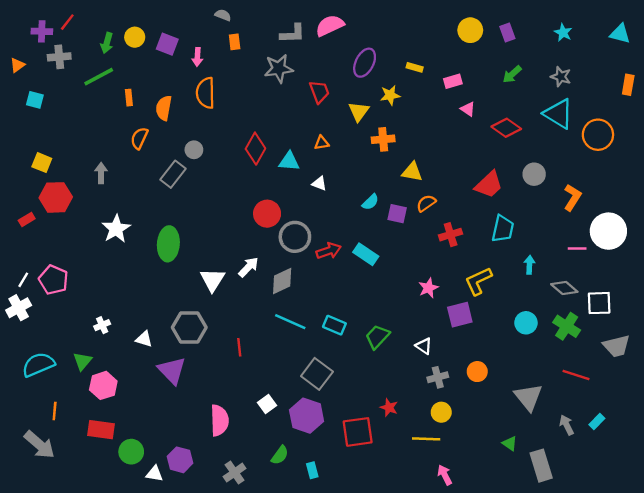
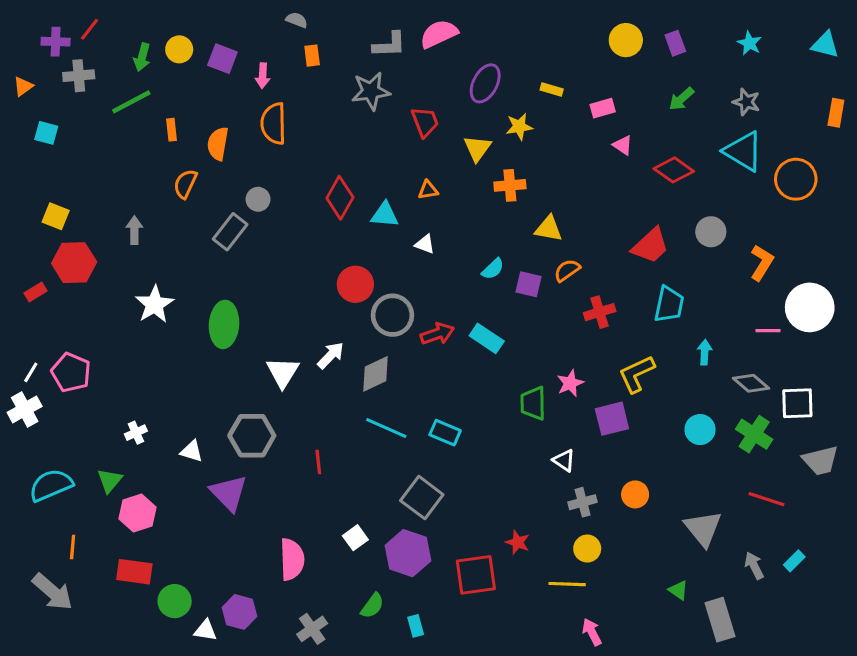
green trapezoid: (377, 337) -> (533, 403), moved, turned -44

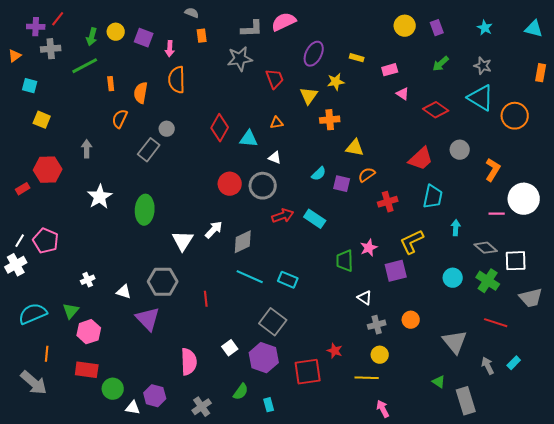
yellow square: (56, 216) -> (42, 120), moved
gray circle: (392, 315) -> (263, 186), moved

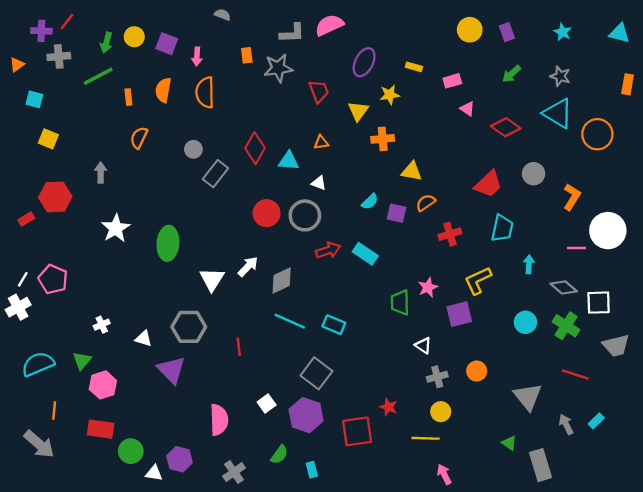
orange rectangle: (202, 36) -> (247, 55), moved
orange semicircle: (141, 93) -> (163, 90), moved
gray rectangle: (149, 150) -> (215, 174), moved

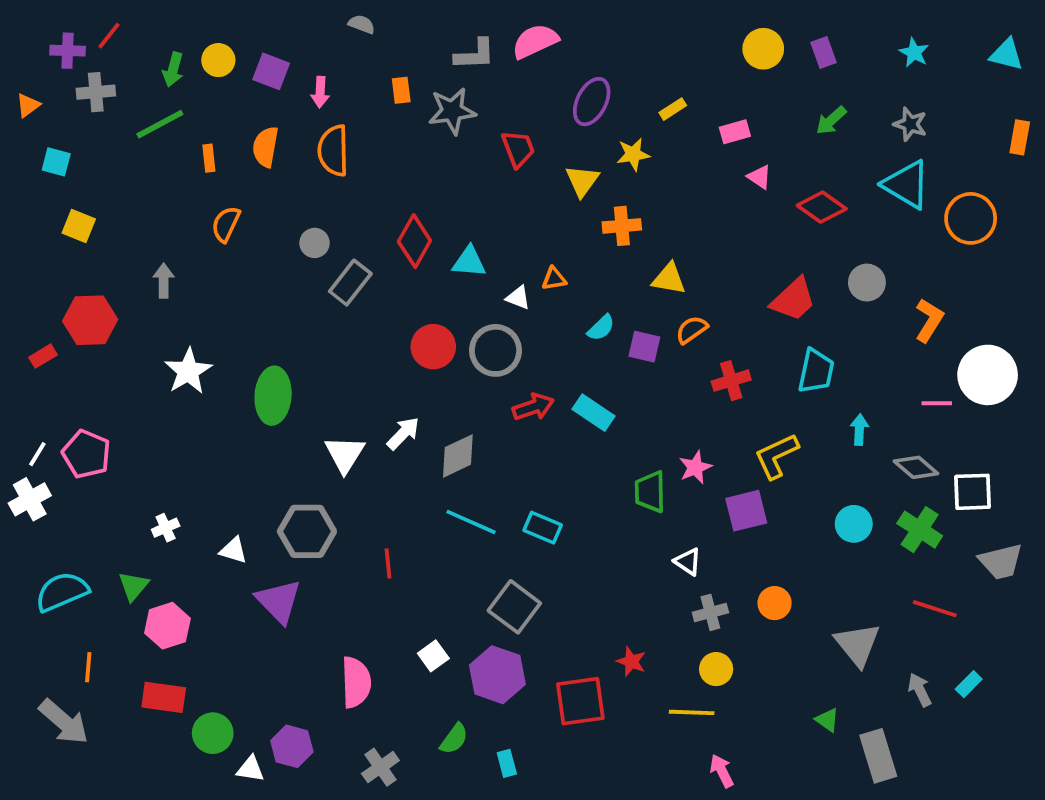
yellow rectangle: (414, 67) -> (673, 109), turned -49
orange triangle: (321, 142) -> (554, 279), moved

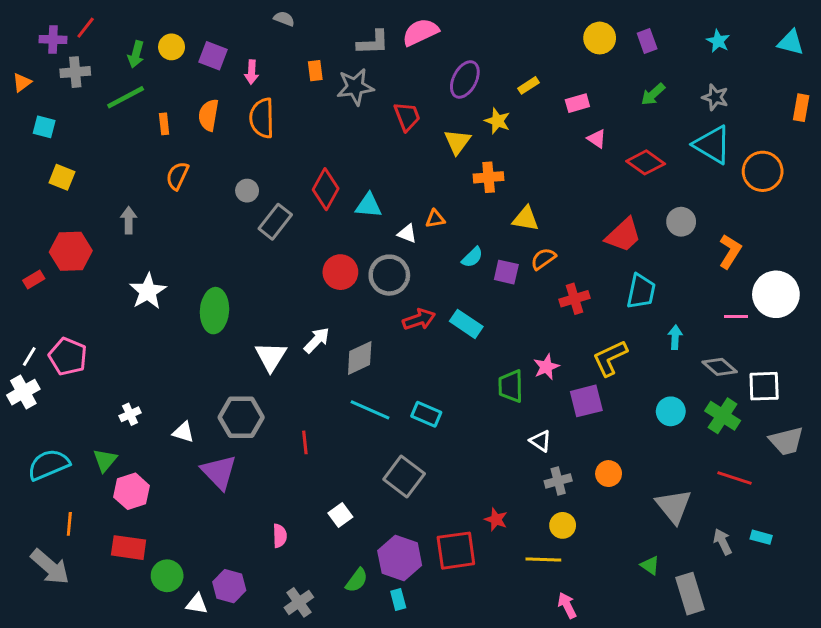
yellow star: (633, 154) -> (497, 121), turned 30
purple hexagon: (497, 675) -> (400, 558), moved
pink semicircle: (356, 682) -> (280, 536), size x0.6
cyan rectangle: (969, 684) -> (761, 537), turned 60

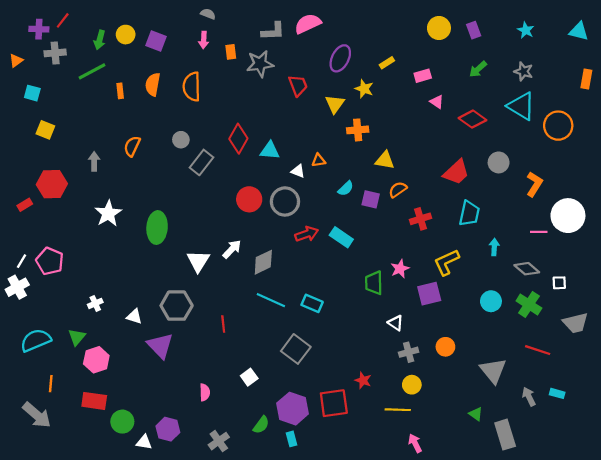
pink arrow: (252, 72) -> (204, 40), moved
orange semicircle: (177, 176) -> (132, 146), moved
white square: (764, 386) -> (559, 283), size x0.6

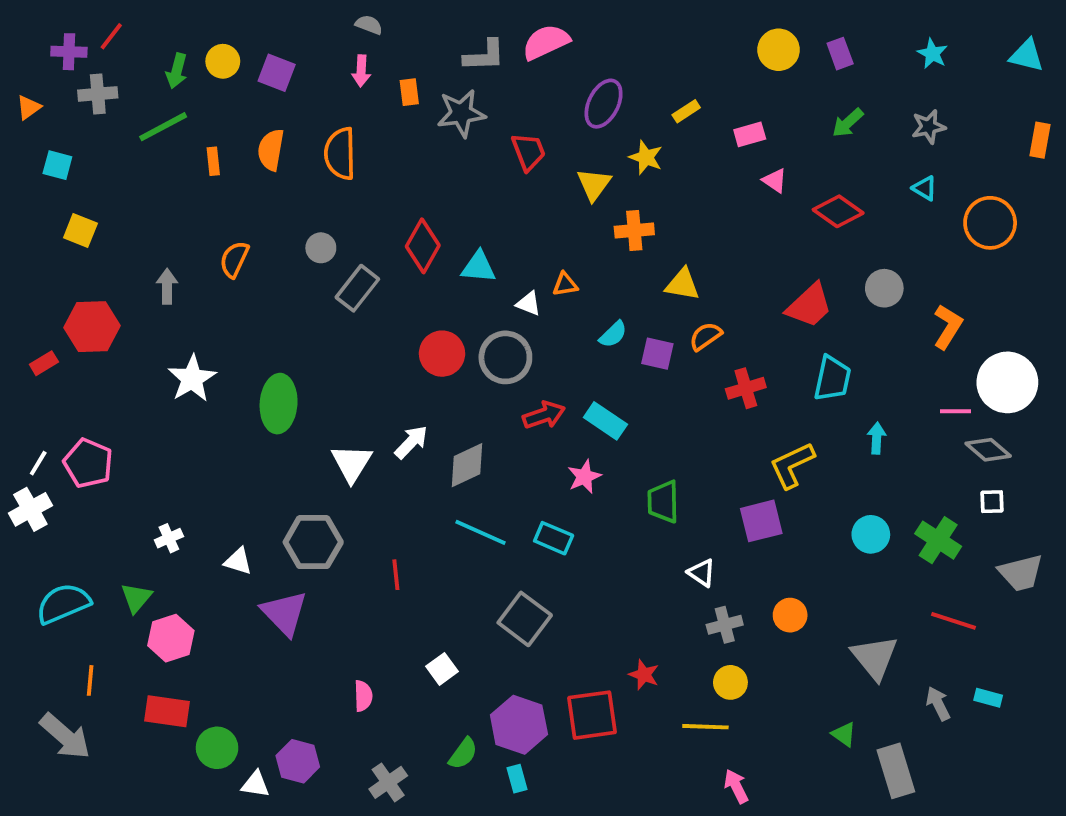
gray star: (523, 71) -> (929, 127), turned -30
cyan triangle: (521, 106) -> (925, 188), size x0.5
pink star: (400, 269) -> (584, 477), moved
gray diamond: (527, 269) -> (988, 450), moved

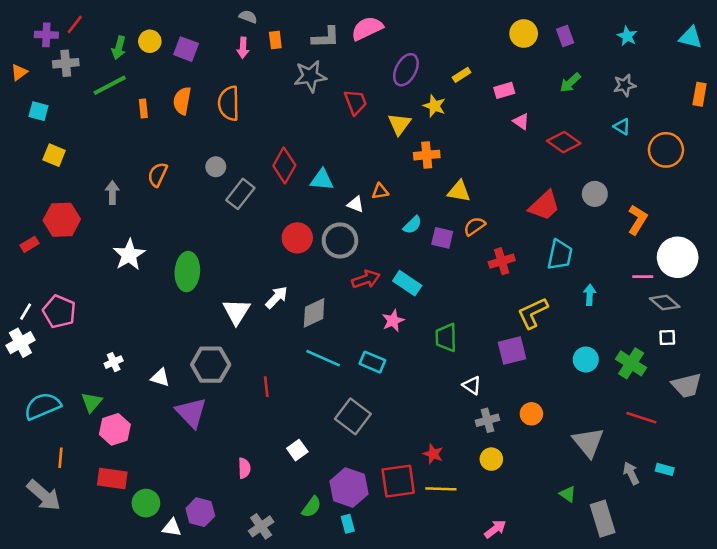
orange rectangle: (409, 92) -> (275, 40), moved
yellow line: (705, 727) -> (441, 489), moved
pink arrow: (736, 786) -> (495, 529), turned 80

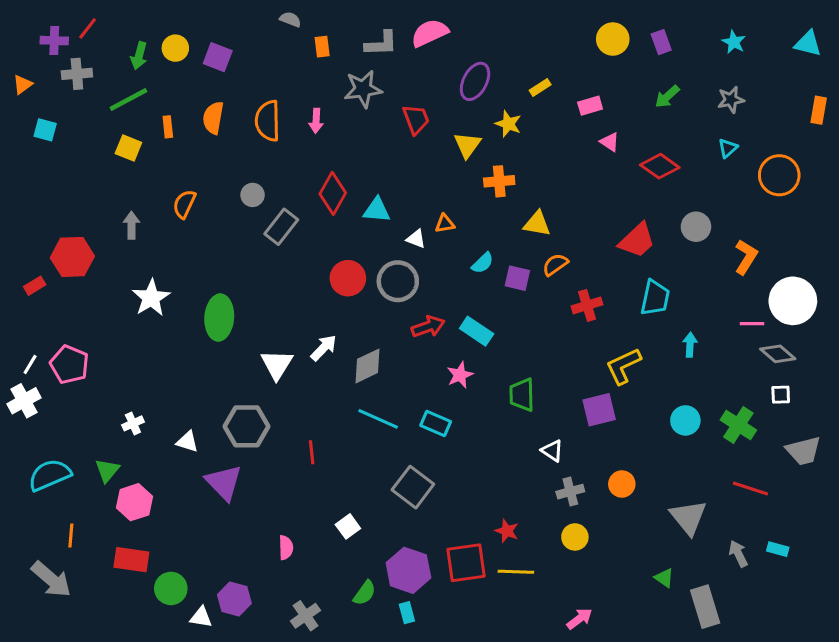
pink arrow: (243, 48) -> (316, 121), moved
cyan triangle: (622, 127) -> (728, 148), turned 48
yellow square: (54, 155) -> (128, 148), moved

